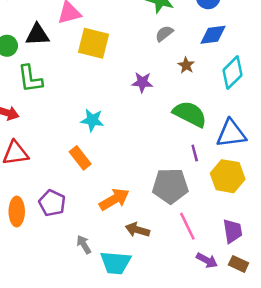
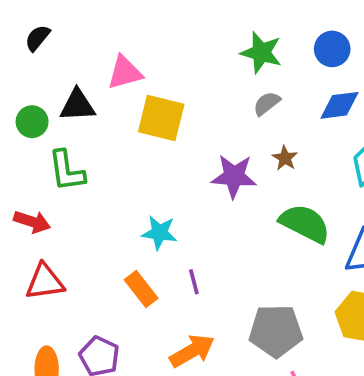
brown star: (186, 65) -> (285, 158), moved
purple star: (142, 82) -> (234, 176), size x1.4
purple line: (195, 153) -> (194, 282), moved

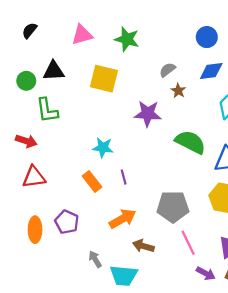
green star: (261, 53) -> (127, 39), moved
pink triangle: (125, 73) -> (82, 35), moved
brown star: (285, 158) -> (178, 91), moved

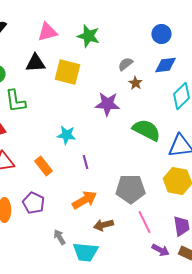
black triangle: (54, 71) -> (35, 63), moved
orange rectangle: (92, 181) -> (43, 166), moved
brown arrow: (143, 246) -> (103, 225), turned -30

